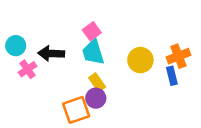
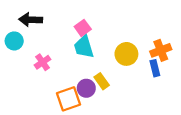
black arrow: (51, 54) -> (31, 20), moved
pink cross: (28, 69) -> (43, 62), moved
yellow rectangle: (97, 82) -> (102, 81), moved

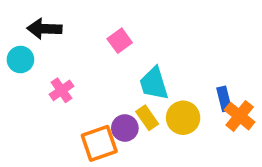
cyan trapezoid: (84, 47) -> (154, 84), moved
orange cross: (161, 50) -> (240, 116), moved, turned -30
yellow circle: (126, 54) -> (183, 118), moved

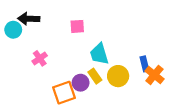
pink square: (120, 41) -> (77, 26), turned 32
cyan circle: (20, 60) -> (13, 30), moved

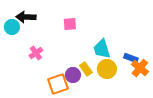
cyan trapezoid: (99, 54) -> (102, 49), moved
blue rectangle: (145, 64) -> (131, 58), turned -56

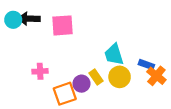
pink square: (70, 24) -> (62, 25), moved, size x1.5
cyan circle: (12, 27) -> (13, 20), moved
pink cross: (36, 53) -> (40, 71), moved, turned 32

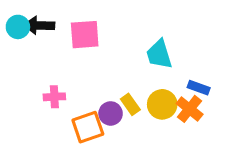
cyan trapezoid: (114, 54) -> (159, 54), moved
orange cross: (156, 76) -> (190, 109), moved

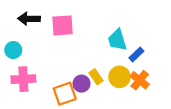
cyan circle: (18, 27) -> (13, 50), moved
blue rectangle: (199, 88) -> (136, 54), moved, turned -64
pink cross: (54, 97) -> (23, 79), moved, size x1.5

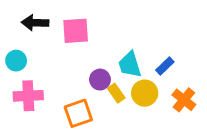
cyan trapezoid: (117, 40) -> (130, 65), moved
orange cross: (140, 80) -> (184, 100), moved
purple circle: (81, 84) -> (100, 80), moved

